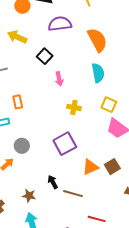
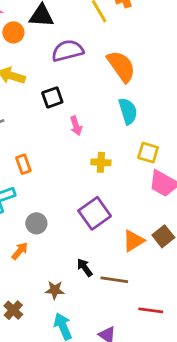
black square: (45, 56) -> (52, 97), turned 35

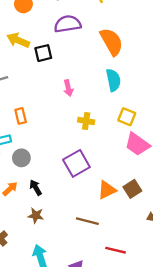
black square: (52, 97) -> (43, 53), moved
gray circle: (36, 223) -> (21, 158), moved
black arrow: (85, 268) -> (36, 188), moved
brown star: (55, 290) -> (36, 215), moved

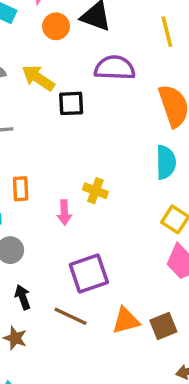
pink arrow: (68, 88) -> (64, 212), moved
yellow cross: (86, 121) -> (95, 191), moved
brown line: (87, 221) -> (71, 316), moved

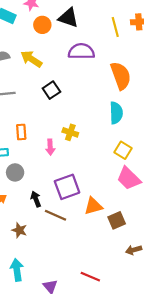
black square: (71, 103) -> (51, 90), moved, turned -30
black arrow: (23, 297) -> (36, 199), moved
orange triangle: (126, 321) -> (93, 206), moved

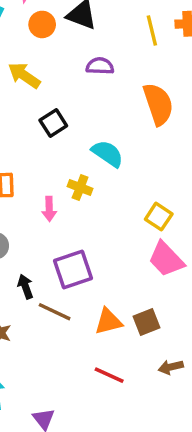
purple semicircle: (81, 51) -> (100, 66), size x0.7
cyan semicircle: (116, 113) -> (108, 154), moved, turned -55
orange triangle: (93, 206) -> (108, 321), moved
red line: (90, 277) -> (109, 375), moved

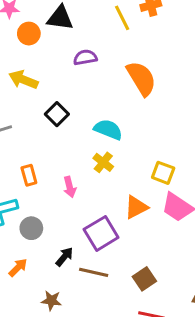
yellow cross: (80, 188) -> (103, 162), moved, turned 30
black arrow: (25, 287) -> (64, 257), turned 72
orange triangle: (108, 321) -> (136, 207), moved
brown square: (146, 322) -> (144, 279), moved

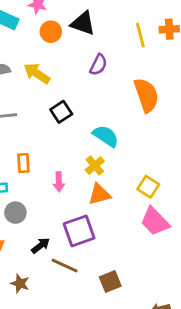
purple semicircle: (85, 57) -> (98, 65), turned 115
orange triangle: (136, 207) -> (99, 194), moved

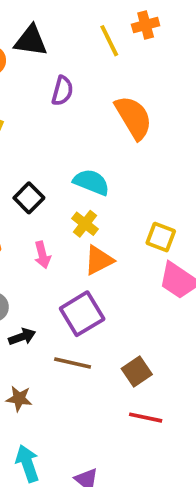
black square: (61, 112) -> (29, 198), moved
black arrow: (41, 245) -> (22, 337), moved, turned 30

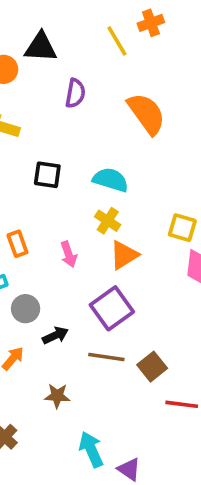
black square: (29, 198) -> (47, 175), moved, turned -32
brown square: (137, 371) -> (152, 367), moved
cyan arrow: (27, 463) -> (91, 449), moved

